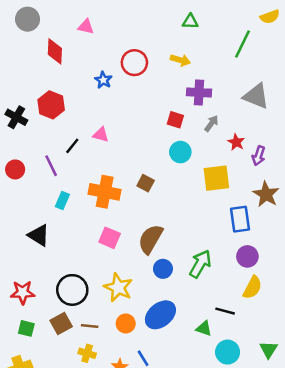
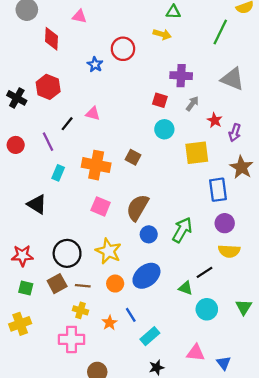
yellow arrow: (180, 60) -> (162, 34), moved
yellow semicircle: (252, 287) -> (229, 251), turned 65
black line: (225, 311) -> (205, 272), turned -48

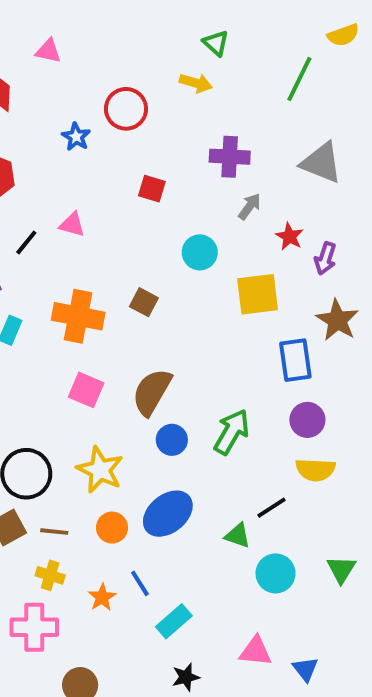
green triangle: (173, 12) -> (216, 43), turned 40
red square: (160, 100) -> (152, 189), moved

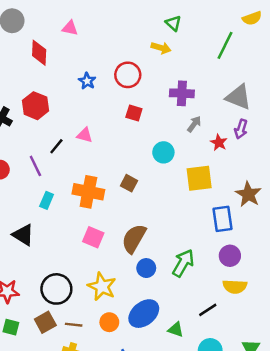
red circle: (126, 109) -> (128, 75), moved
purple arrow: (325, 258) -> (241, 129), moved
green triangle: (238, 536) -> (176, 330), moved

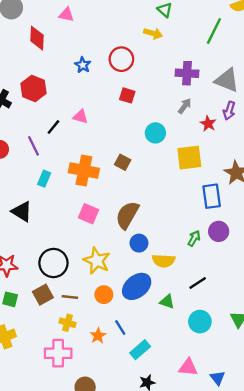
purple cross: (182, 93) -> (187, 73), moved
green arrow: (183, 263) -> (194, 238), moved, size x0.6
yellow semicircle: (235, 287) -> (164, 261), moved

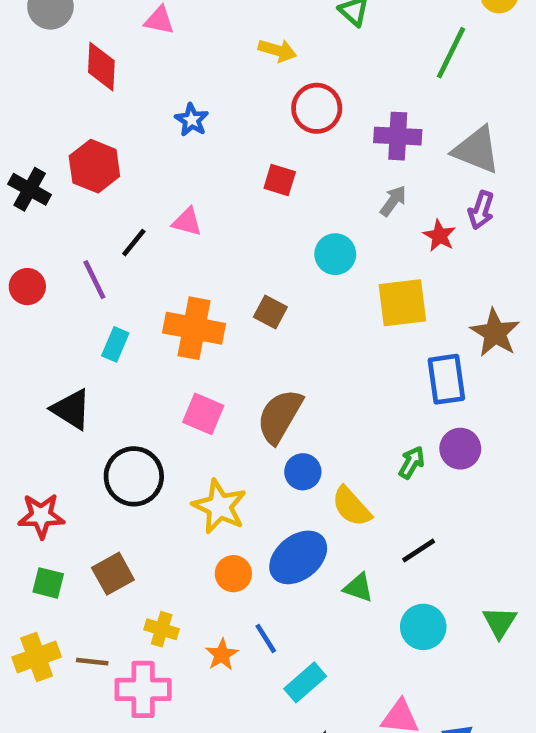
yellow arrow: (153, 33) -> (277, 50), moved
red circle: (121, 59) -> (317, 108), moved
yellow semicircle: (164, 261) -> (351, 507), turned 45
black circle: (53, 263) -> (134, 476), moved
brown line: (70, 297) -> (92, 662), moved

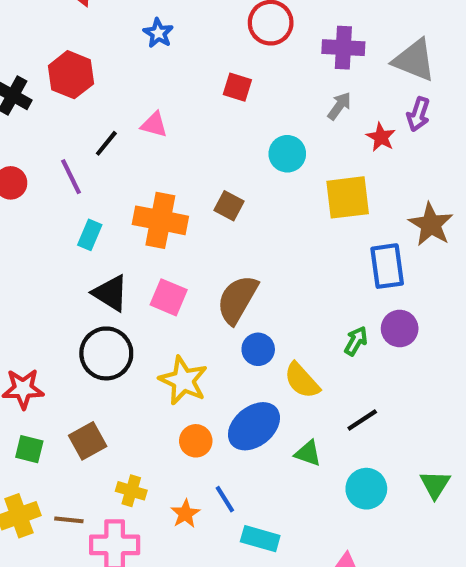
black triangle: (71, 409) -> (110, 293), moved
cyan rectangle: (305, 682) -> (260, 539), turned 57

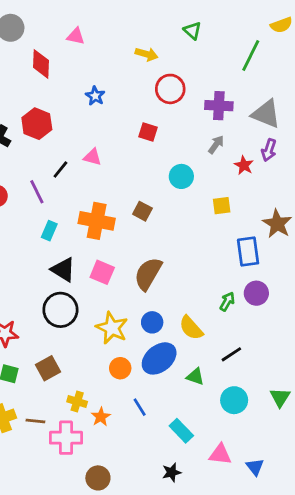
yellow square: (348, 197) -> (222, 206), size x0.6
blue circle: (258, 349) -> (152, 322), moved
orange star: (185, 514) -> (101, 417), moved
cyan rectangle: (260, 539) -> (181, 431), moved, turned 30

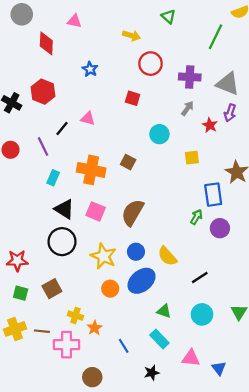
green arrow: (227, 302) -> (196, 217), moved
green triangle: (195, 377) -> (164, 311), moved
blue line: (140, 407) -> (124, 346), moved

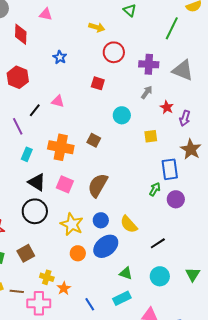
purple arrow: (230, 113) -> (185, 118), moved
cyan rectangle: (159, 339) -> (122, 298), turned -72

